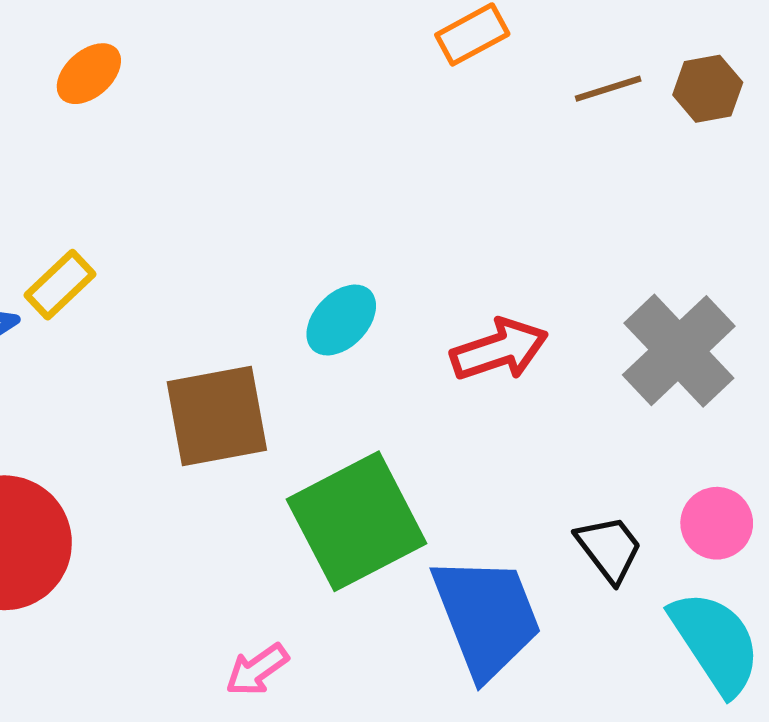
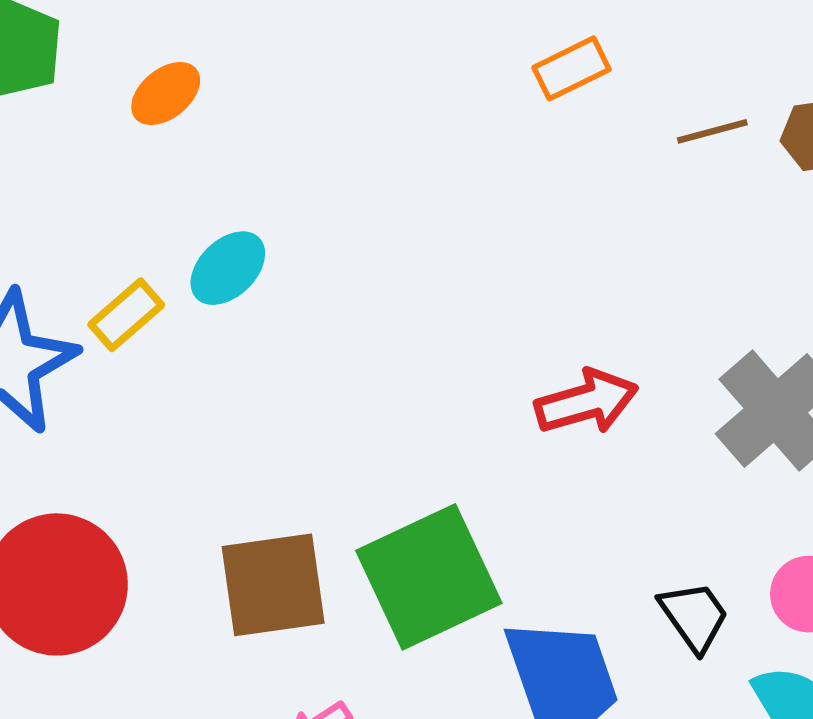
cyan ellipse: (341, 320) -> (228, 268), moved
brown square: (217, 416) -> (273, 585), moved

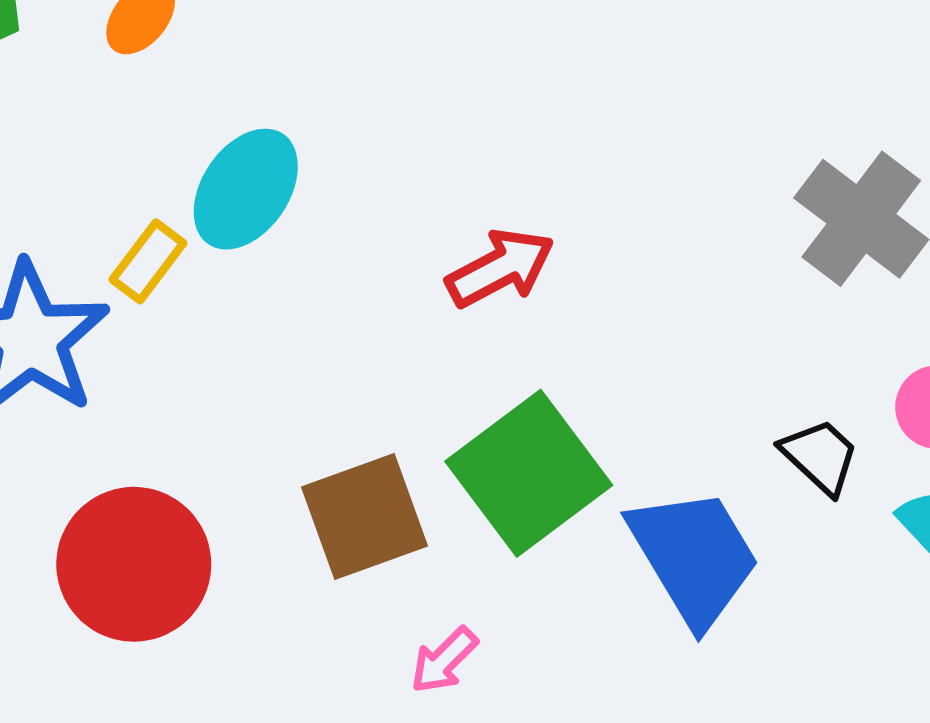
cyan ellipse: (228, 268) -> (246, 189), size x1.4
red arrow: (587, 402) -> (500, 268), moved

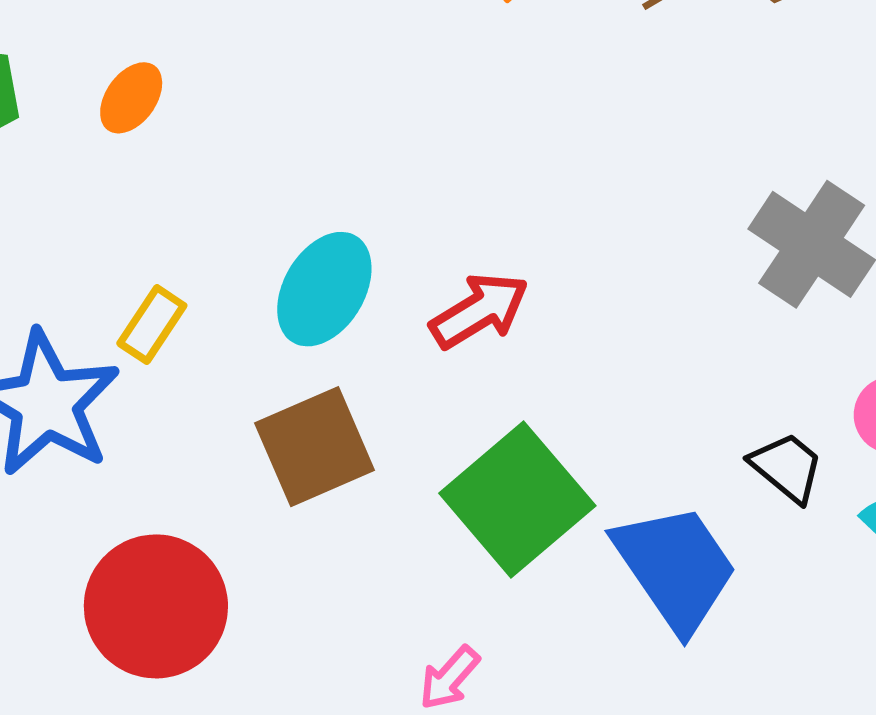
cyan ellipse: (246, 189) -> (324, 289), moved
brown square: (365, 517) -> (315, 447), moved

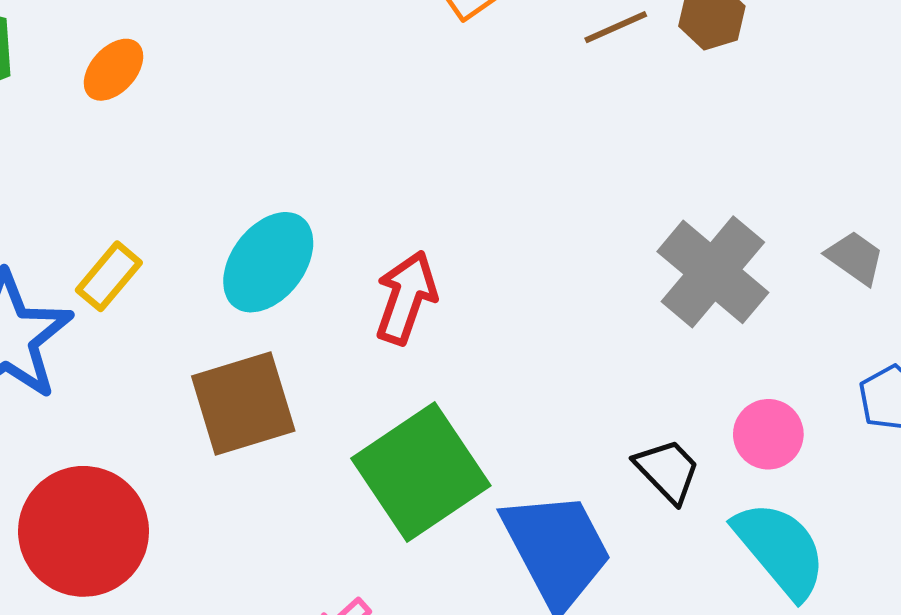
red arrow: (479, 311) -> (406, 298), turned -46

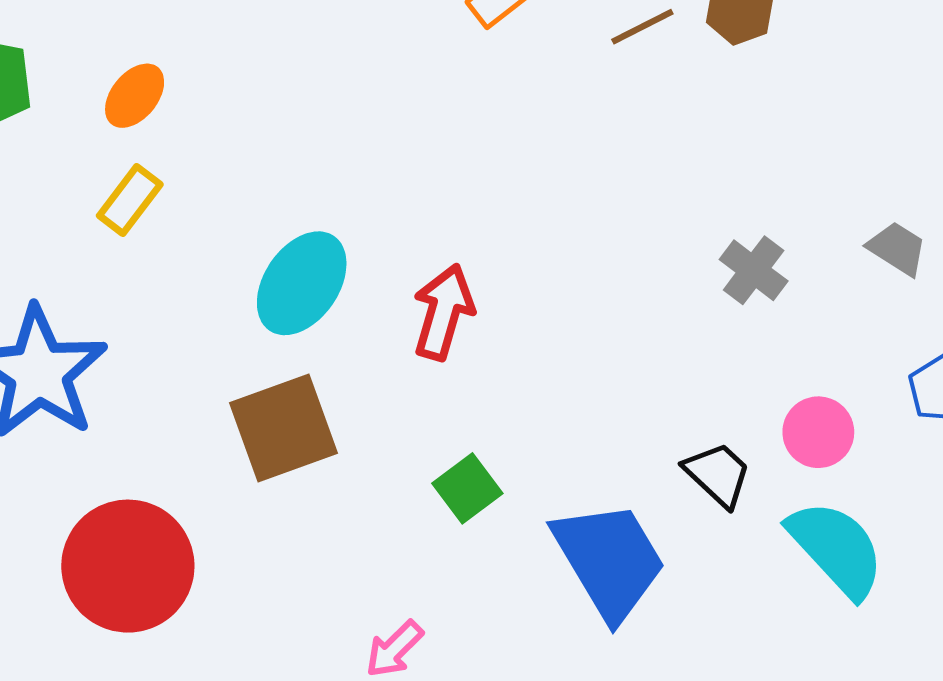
gray cross: (713, 272) -> (754, 270), size x0.6
yellow rectangle: (109, 276) -> (130, 200), moved
green square: (421, 472) -> (467, 488), size x0.5

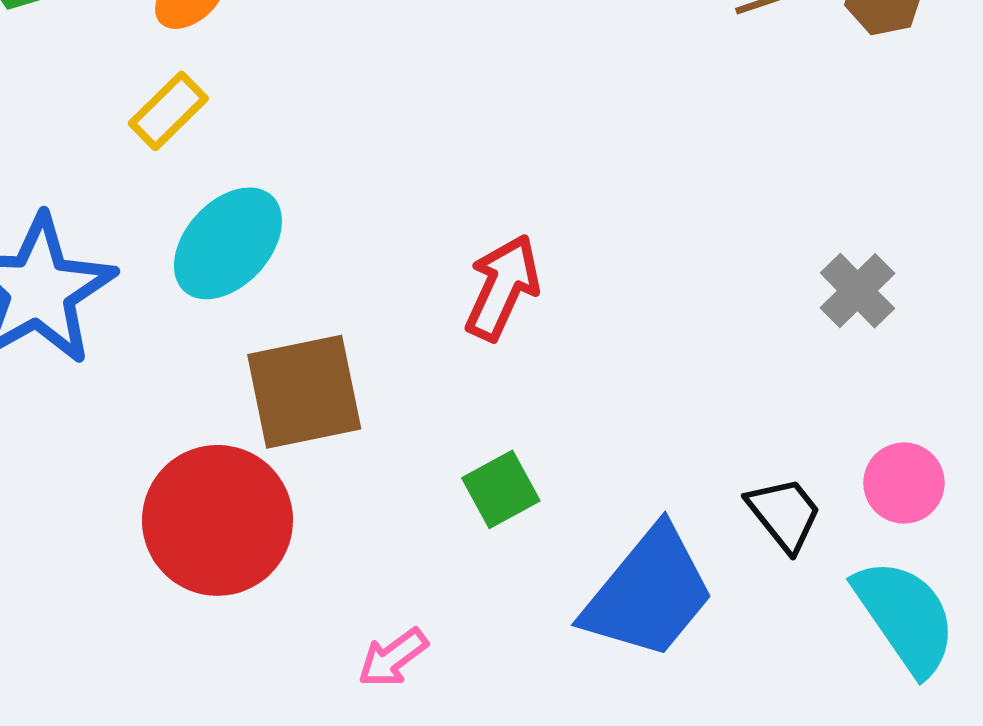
cyan ellipse: (302, 283) -> (228, 243), moved
blue trapezoid: (609, 560) -> (649, 593), turned 62
red circle: (128, 566) -> (217, 520), moved

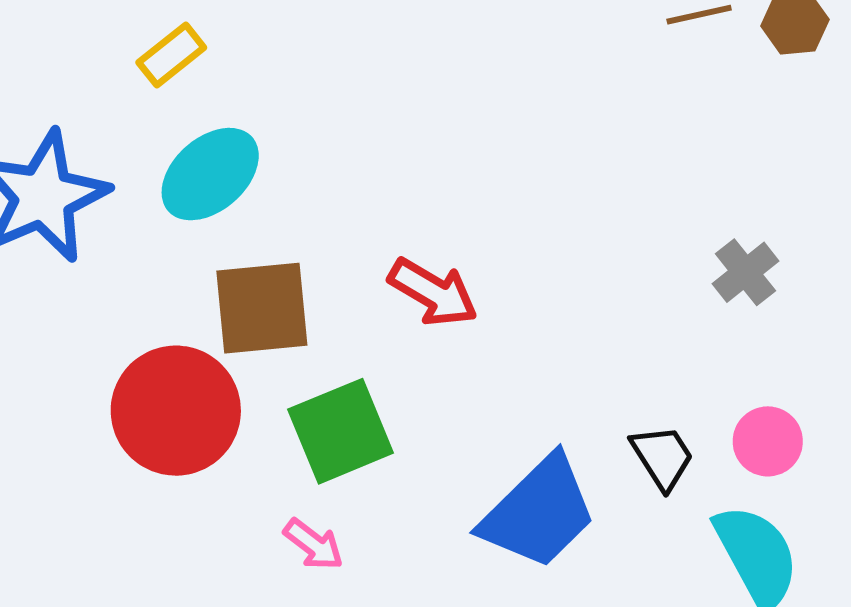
red arrow: (502, 287) -> (433, 292), moved, turned 90
green square: (501, 489) -> (341, 431), moved, size x1.6
pink arrow: (393, 658) -> (314, 544), turned -112

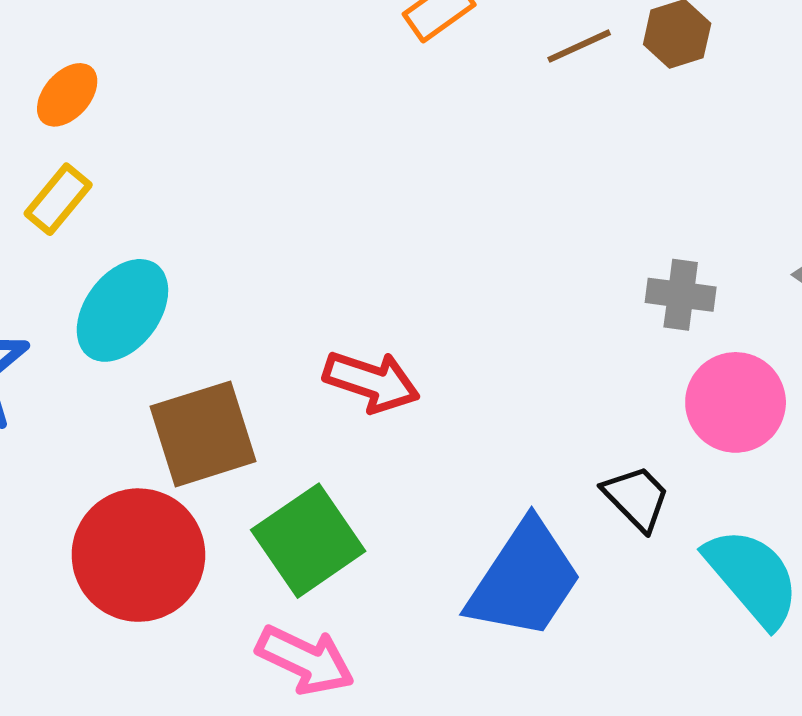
gray cross: (746, 272) -> (681, 295), turned -32
pink circle: (768, 441) -> (736, 402), moved, size x1.4
pink arrow: (314, 544) -> (305, 660), size x1.5

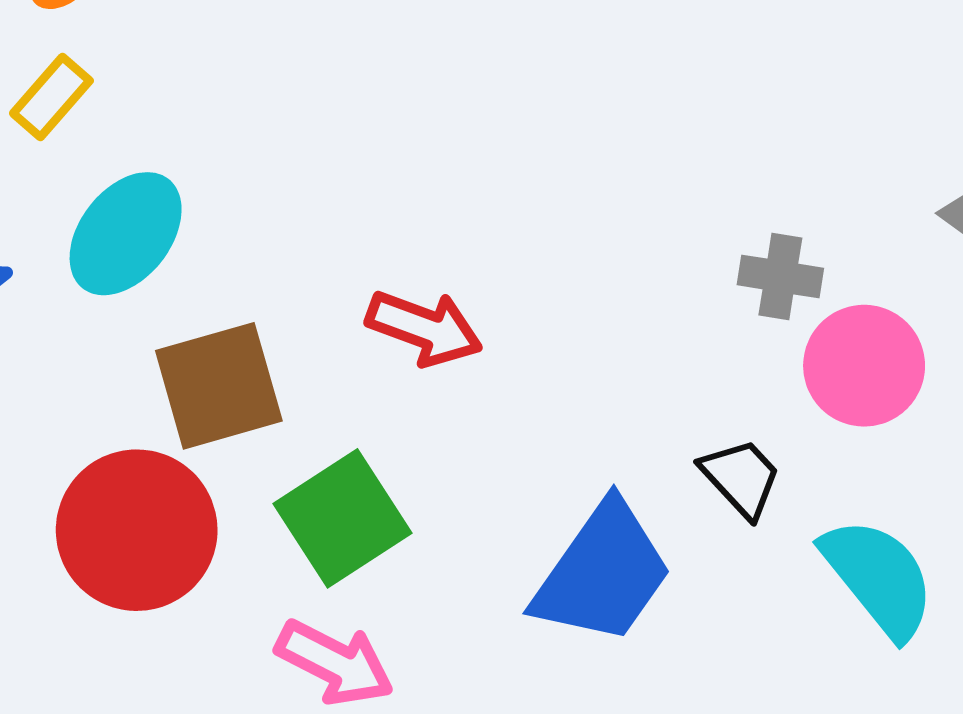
gray cross: (681, 295) -> (780, 277), moved

